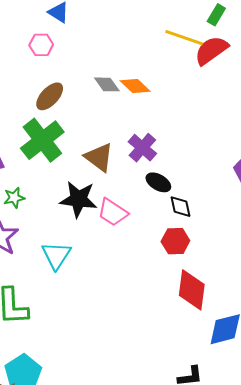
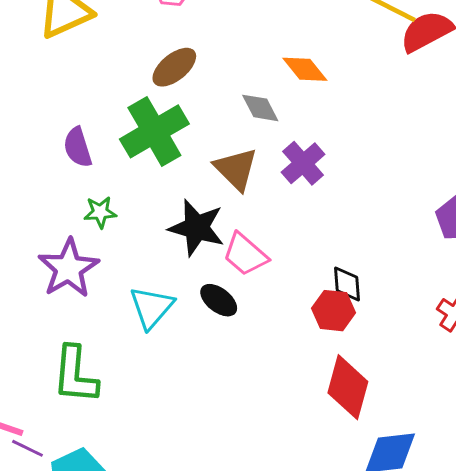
gray diamond: (107, 84) -> (260, 108), moved
black ellipse: (158, 182) -> (219, 300), moved
black diamond: (181, 207) -> (347, 284), moved

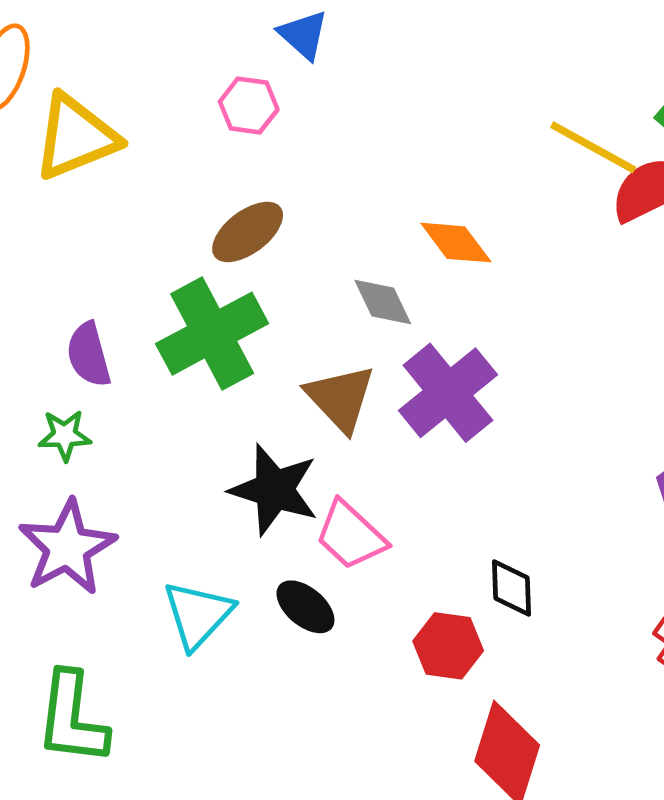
purple cross: (303, 163) -> (448, 393), size x1.4
green star: (100, 212) -> (65, 435), moved
red hexagon: (334, 311) -> (448, 646), moved

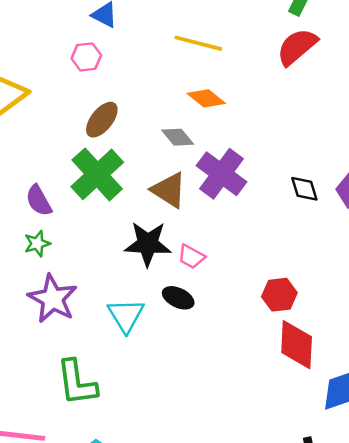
yellow line: (593, 147) -> (198, 43), moved
pink trapezoid: (351, 535) -> (191, 257), size x0.7
black diamond: (512, 588) -> (304, 189), moved
red hexagon: (448, 646) -> (279, 295), moved

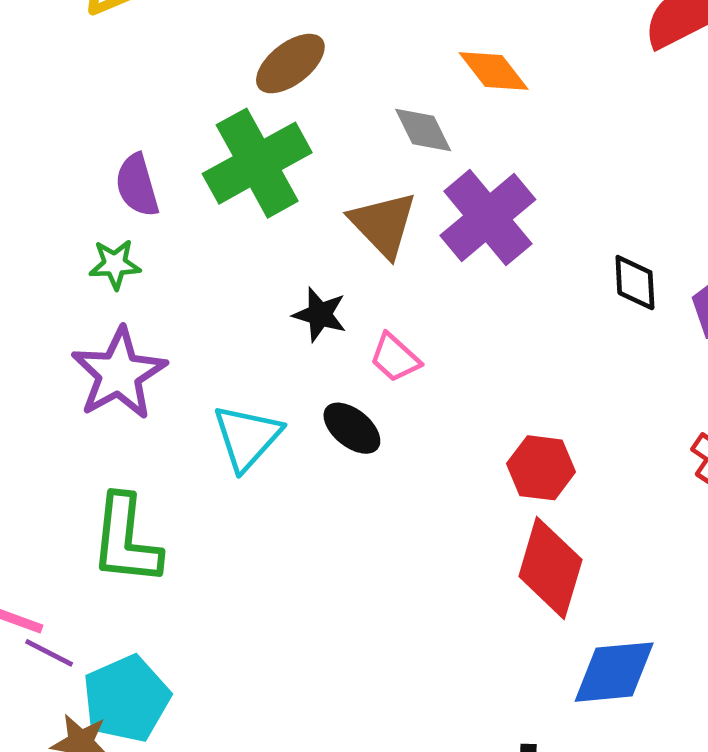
black star: (148, 244) -> (320, 314), size x0.6

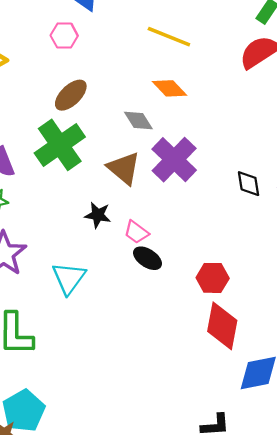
black ellipse: (352, 428) -> (148, 258), moved

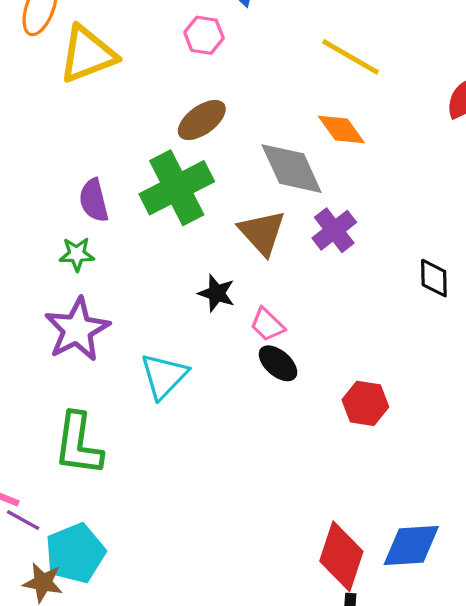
gray diamond: (138, 120) -> (292, 169), size x1.6
purple cross: (174, 160) -> (334, 230), size x0.7
red diamond: (222, 326) -> (341, 556), moved

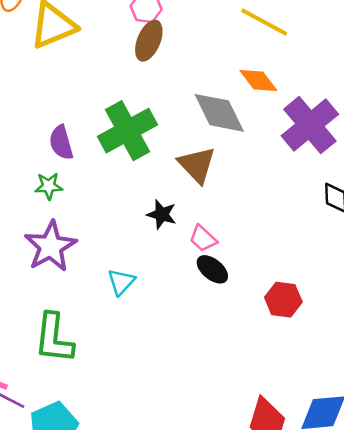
brown ellipse: (202, 120) -> (149, 41), moved, turned -30
purple cross: (334, 230) -> (310, 125), moved, size x1.6
cyan triangle: (164, 376) -> (121, 282), size x0.7

